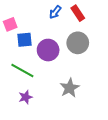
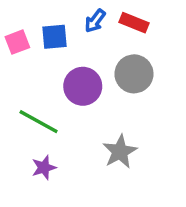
red rectangle: (78, 13) -> (134, 23), turned -35
blue square: (25, 40) -> (54, 37), moved

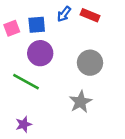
gray circle: (134, 74) -> (90, 63), moved
purple circle: (83, 86) -> (40, 53), moved
purple star: (44, 168) -> (24, 124), moved

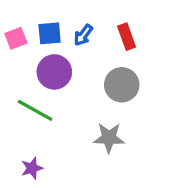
blue arrow: (64, 14) -> (83, 35), moved
red rectangle: (90, 15) -> (127, 37), moved, turned 48
gray star: (81, 102) -> (109, 138), turned 30

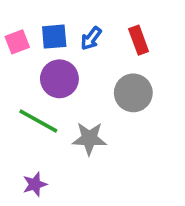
gray star: (109, 138) -> (89, 139), moved

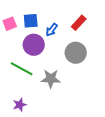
blue arrow: (91, 38) -> (52, 30), moved
red rectangle: (139, 40) -> (79, 23), turned 63

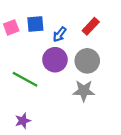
purple circle: (34, 45) -> (55, 60), moved
gray star: (51, 79) -> (84, 91), moved

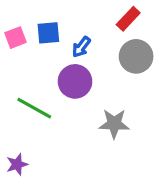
red rectangle: (91, 26) -> (128, 19), moved
gray circle: (87, 61) -> (136, 56), moved
purple star: (23, 121) -> (17, 164), moved

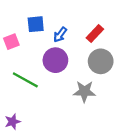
red rectangle: (128, 19) -> (95, 34), moved
pink square: (15, 38) -> (11, 42), moved
gray circle: (136, 56) -> (101, 61), moved

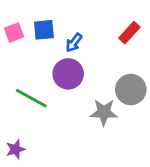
red rectangle: (95, 34) -> (129, 33), moved
pink square: (11, 42) -> (14, 33), moved
gray circle: (101, 61) -> (131, 90), moved

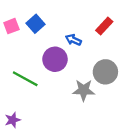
blue square: (44, 30) -> (36, 24), turned -36
blue arrow: (74, 43) -> (73, 40), moved, turned 77

